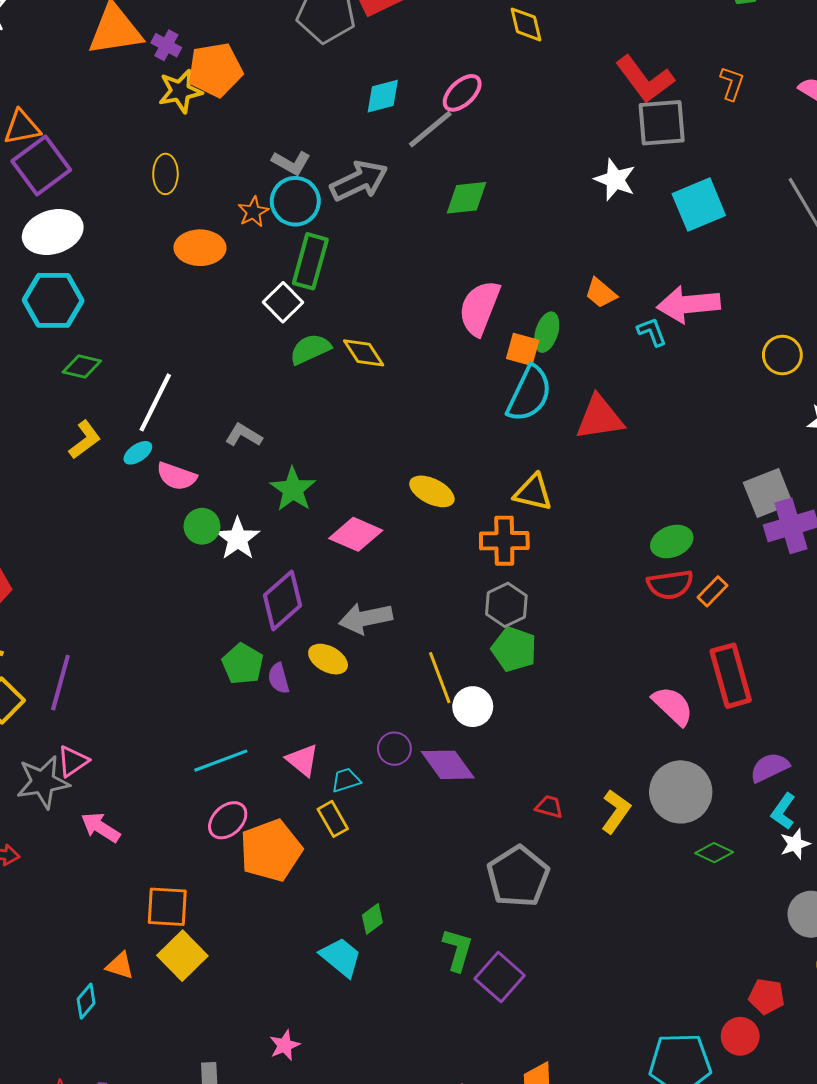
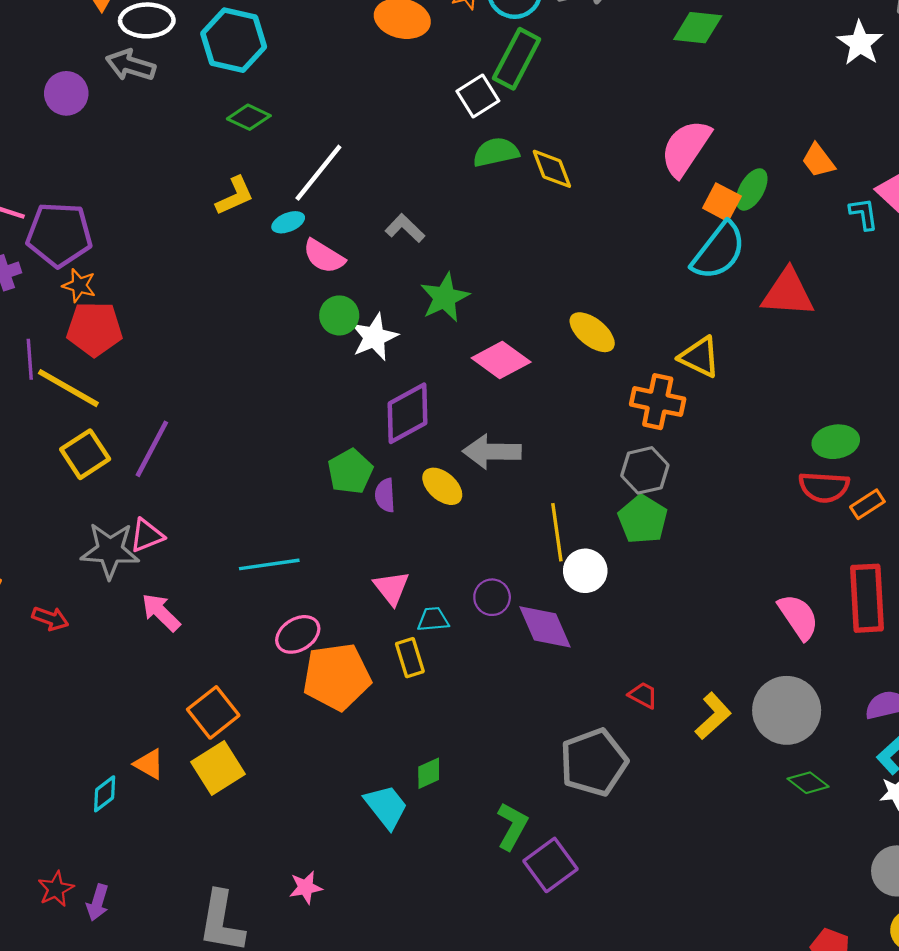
cyan line: (221, 761) -> (269, 564), moved
orange square: (167, 907) -> (213, 712), turned 36

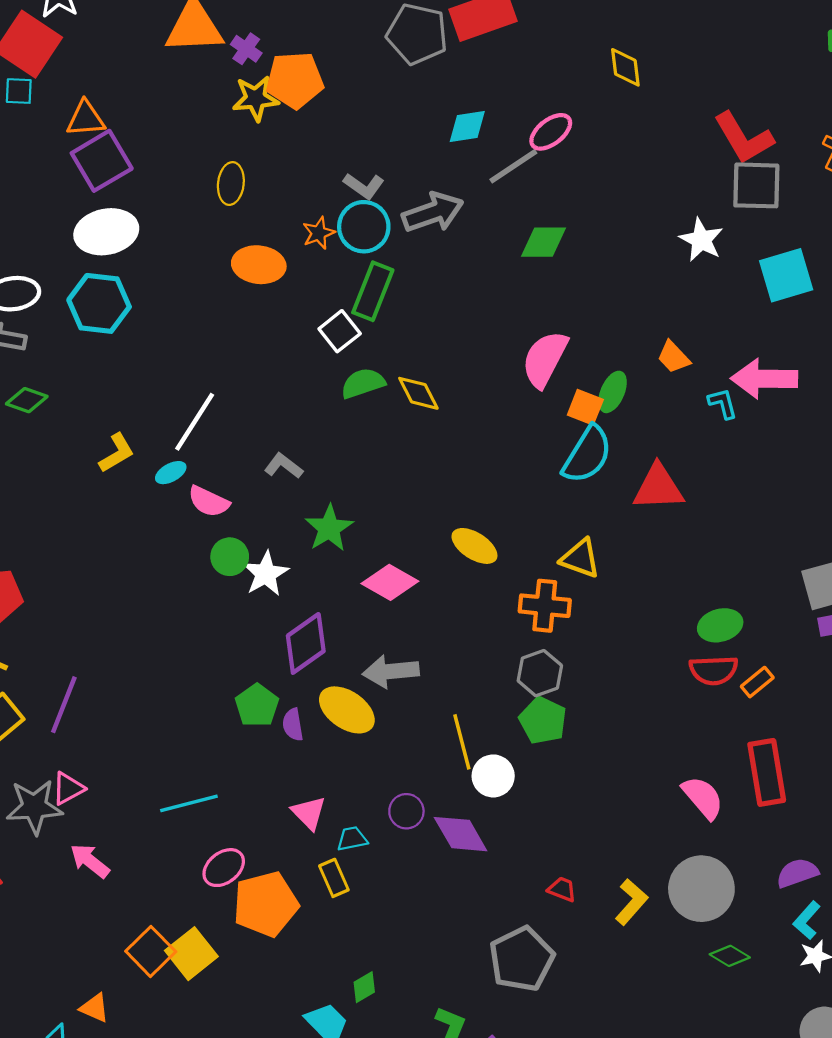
green diamond: (249, 117) -> (27, 400), moved
yellow ellipse: (442, 486) -> (347, 710), size x1.4
yellow square: (218, 768) -> (191, 954), moved

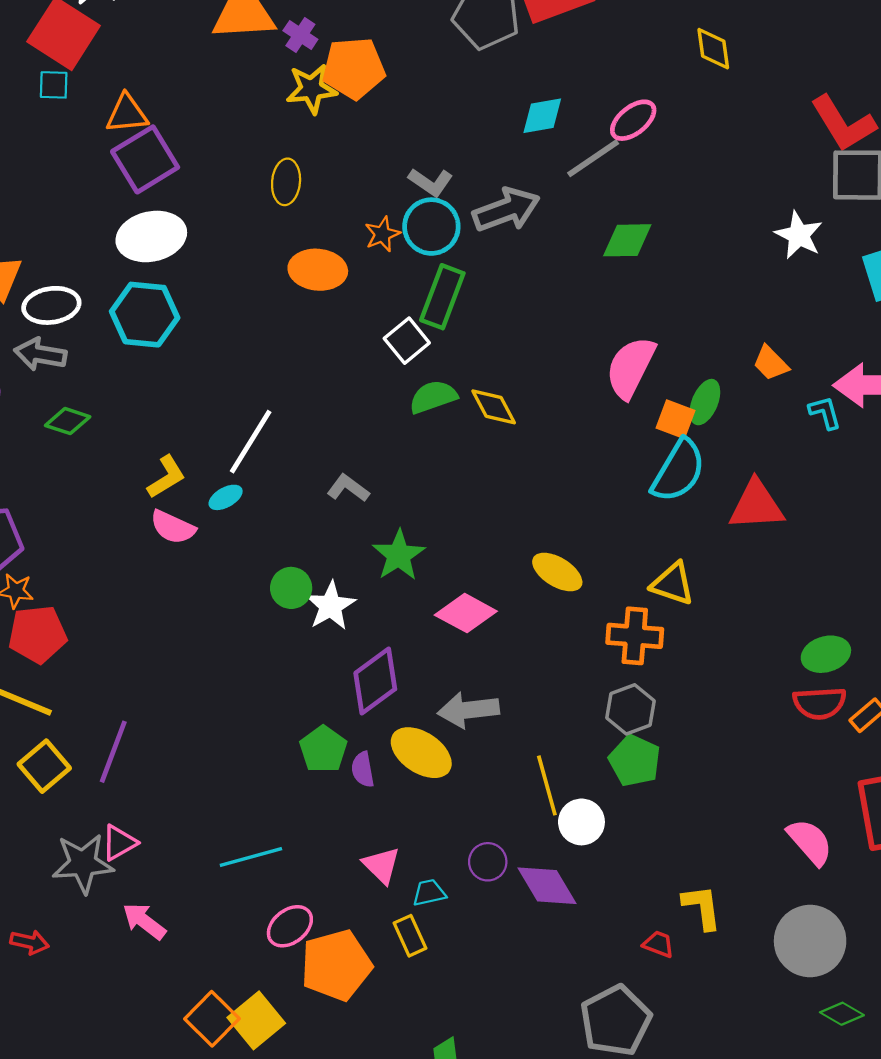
pink semicircle: (209, 501) -> (173, 527), moved
yellow L-shape: (631, 902) -> (702, 907), moved, turned -48

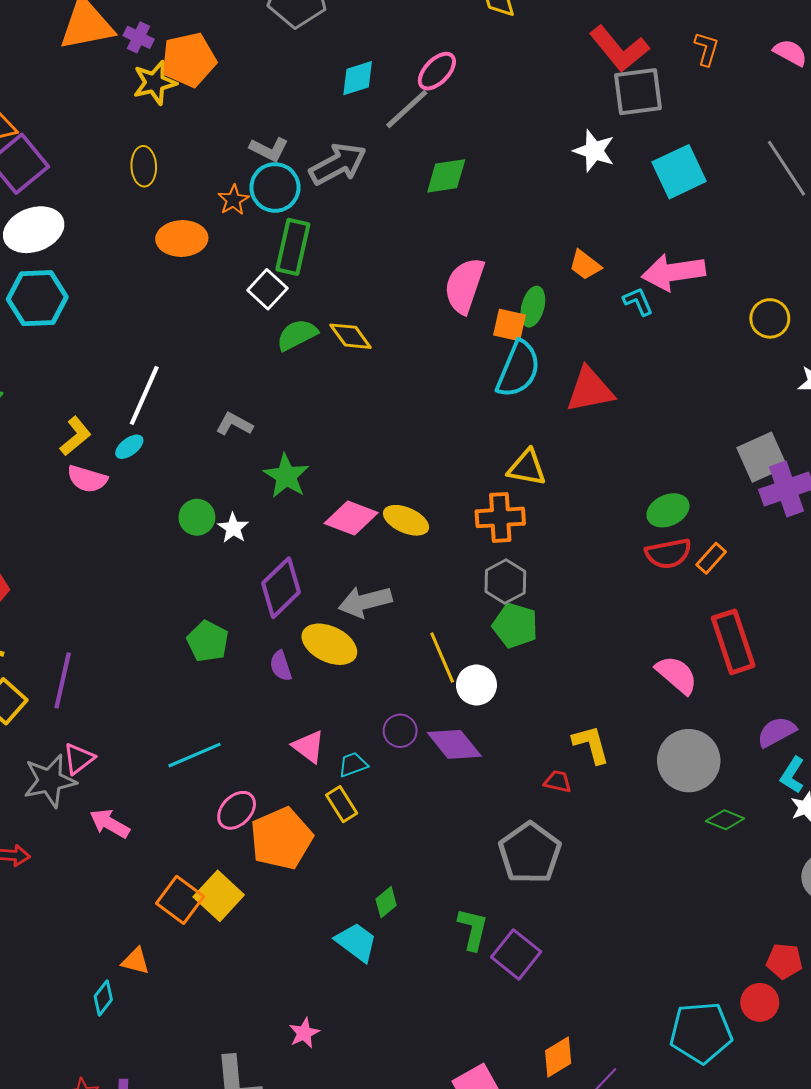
yellow ellipse: (557, 572) -> (406, 520), moved
white star: (331, 606) -> (233, 528), size x0.7
green pentagon: (323, 749) -> (208, 641), moved

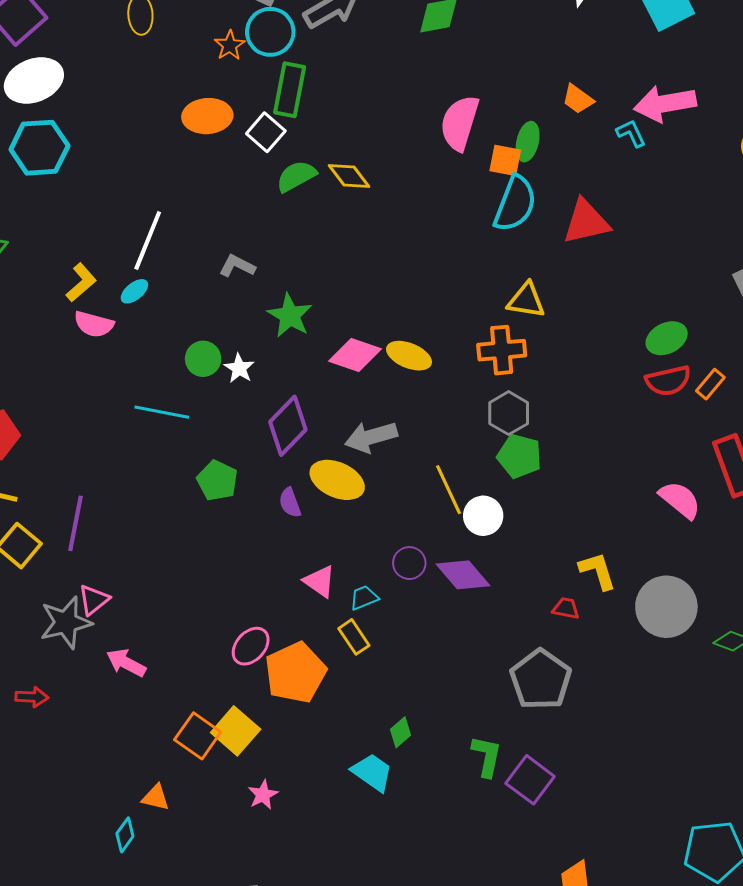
orange ellipse: (182, 238) -> (207, 116), moved
cyan line: (194, 755) -> (162, 412), moved, turned 36
gray circle: (689, 761) -> (666, 607), moved
pink star: (304, 1033) -> (263, 795), moved

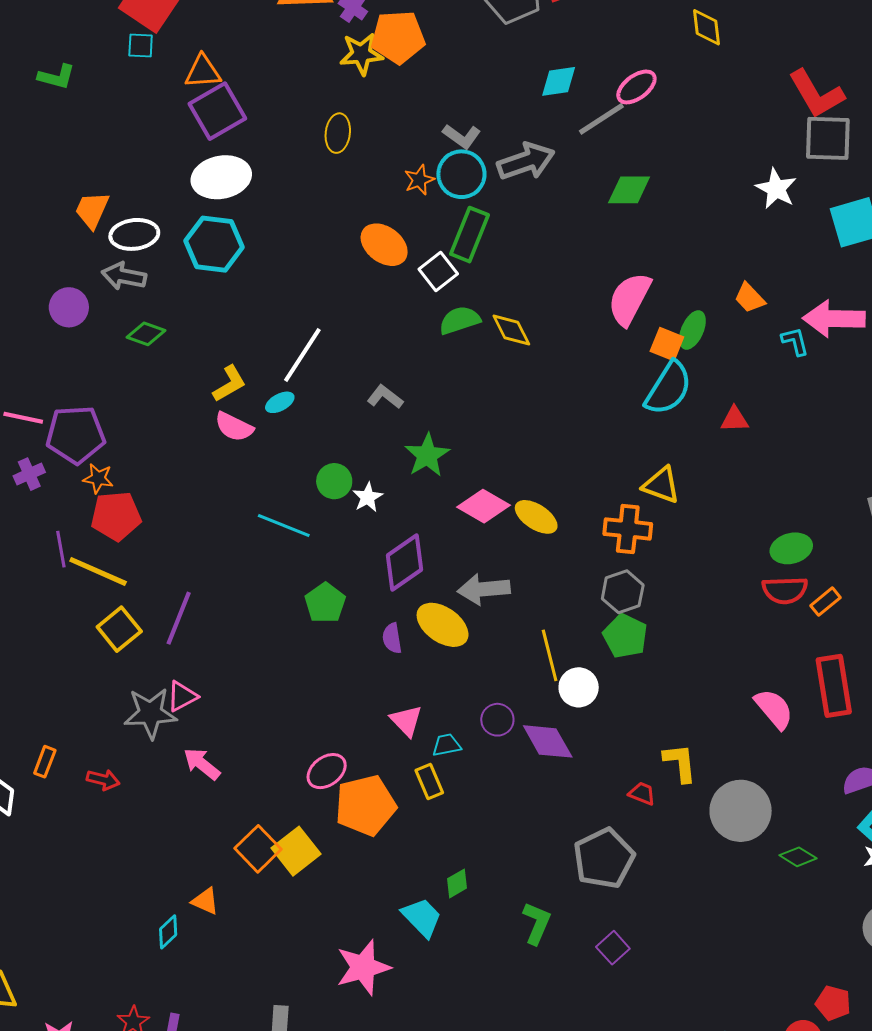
orange ellipse: (207, 116) -> (384, 245), turned 30
red triangle: (586, 222) -> (734, 419), size x0.6
purple square: (530, 780) -> (613, 948), moved, size x0.7
pink star: (263, 795) -> (363, 967), moved, size x1.8

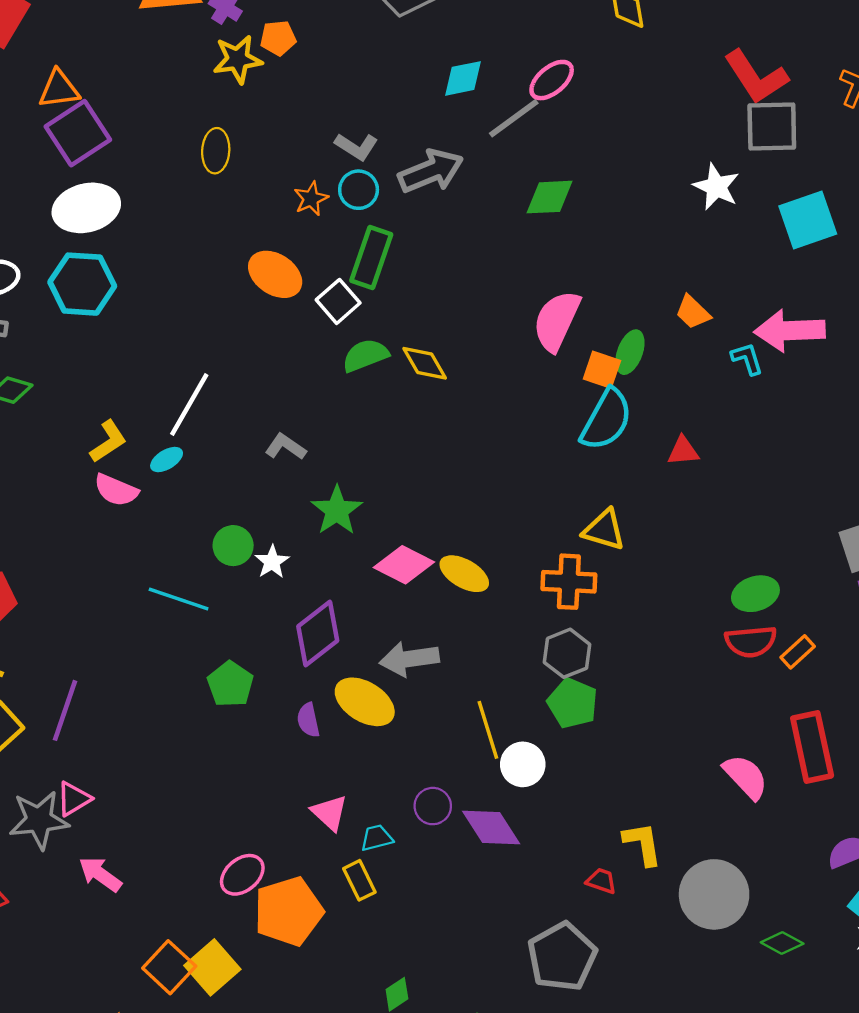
orange pentagon: (398, 37) -> (278, 38), size x0.6
cyan circle: (461, 174) -> (359, 190), size x0.7

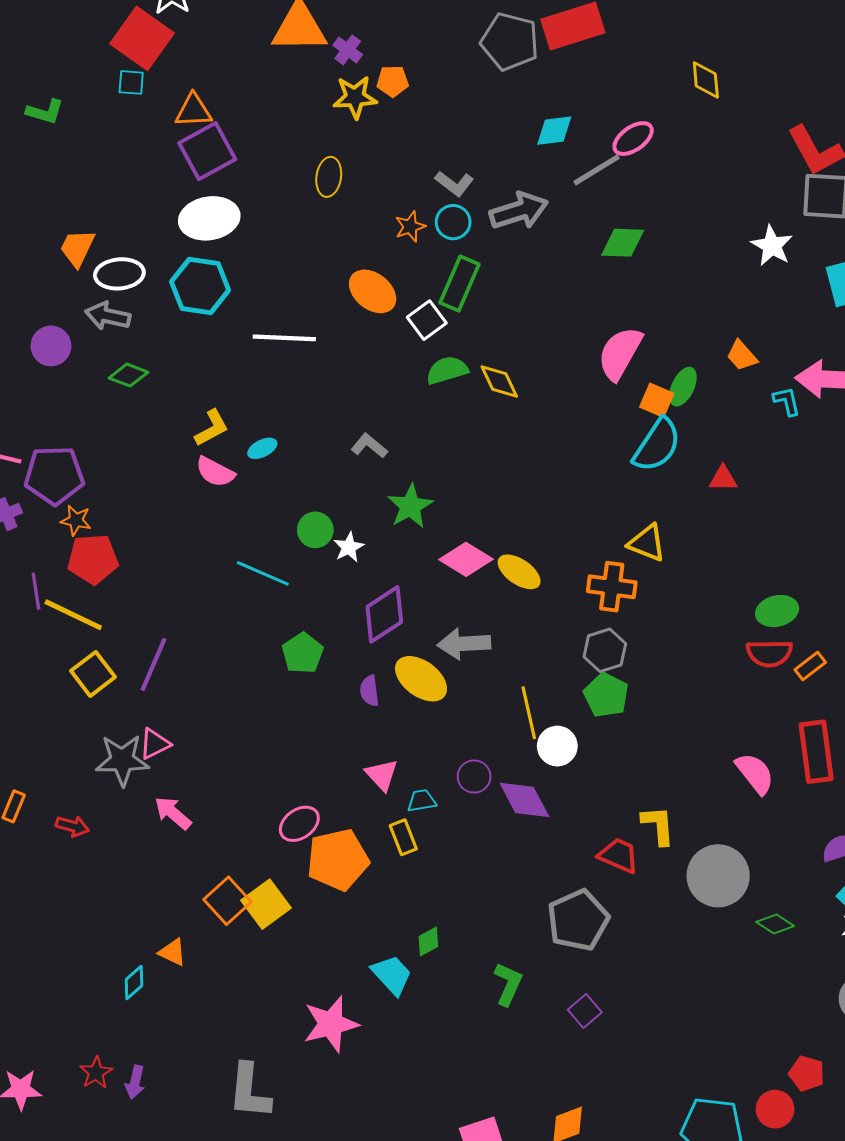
white line: (189, 405) -> (284, 338), moved, turned 58
red trapezoid: (601, 881) -> (619, 856), size x1.5

